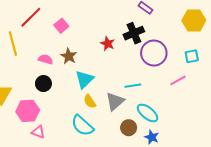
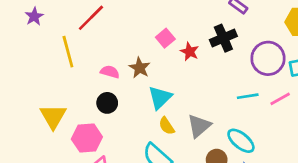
pink square: (61, 26) -> (165, 38), moved
purple circle: (154, 53) -> (268, 58), moved
cyan line: (133, 86) -> (248, 96), moved

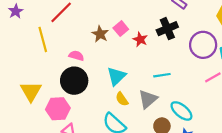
brown star: (140, 68) -> (100, 34), moved
cyan line: (248, 96) -> (162, 75), moved
black circle: (107, 103) -> (74, 81), size x1.6

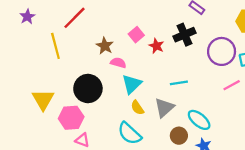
brown star: (100, 34) -> (105, 46), moved
pink semicircle: (76, 56) -> (118, 63), moved

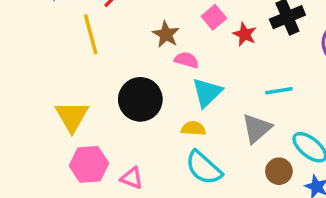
yellow semicircle: (137, 108) -> (193, 128), moved, turned 128
pink hexagon: (71, 118) -> (89, 164), moved

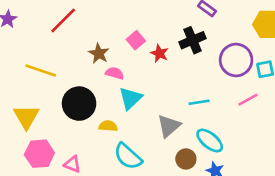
yellow line: (91, 34) -> (41, 71), moved, turned -56
cyan line: (279, 91) -> (199, 102), moved
yellow semicircle: (193, 128) -> (108, 126), moved

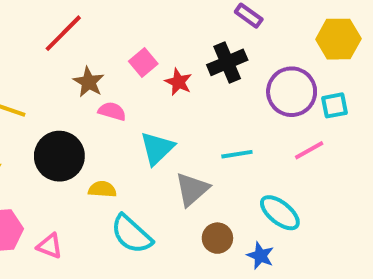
red line: (63, 20) -> (63, 33), moved
cyan triangle: (130, 98) -> (157, 148), moved
cyan ellipse: (210, 140) -> (280, 213), moved

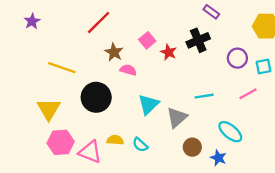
purple circle: (292, 92) -> (237, 58), size x0.7
cyan triangle: (157, 148) -> (148, 104), moved
yellow semicircle: (102, 189) -> (115, 140), moved
cyan semicircle: (132, 234) -> (140, 145), size x0.6
pink triangle: (50, 246) -> (90, 152), size x1.5

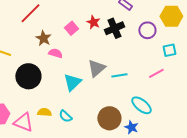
red star: (169, 52) -> (93, 22), moved
purple circle: (237, 58) -> (147, 30), moved
gray triangle: (177, 117) -> (96, 68), moved
brown circle: (192, 147) -> (109, 118), size x1.5

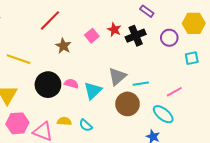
pink semicircle: (55, 53) -> (71, 84), moved
pink line: (156, 73) -> (174, 92), moved
brown circle: (109, 118) -> (127, 104), moved

